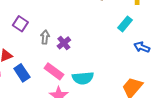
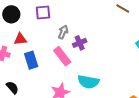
purple square: (20, 24) -> (43, 12), turned 35
pink rectangle: (54, 71) -> (62, 56), moved

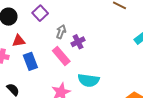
purple square: (43, 12) -> (40, 13), turned -35

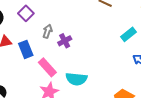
pink rectangle: (61, 56) -> (47, 67), moved
blue rectangle: (30, 61) -> (26, 49), moved

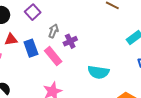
pink rectangle: (47, 67) -> (53, 56), moved
cyan semicircle: (76, 79) -> (98, 72), moved

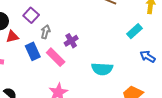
gray arrow: (53, 31) -> (45, 32), moved
red triangle: (11, 39) -> (12, 37), moved

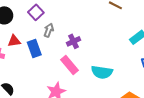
red triangle: (12, 37) -> (14, 41), moved
pink rectangle: (56, 57) -> (70, 65), moved

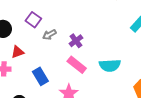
gray arrow: (49, 30) -> (49, 35), turned -128
blue rectangle: (34, 49) -> (40, 76), moved

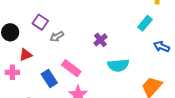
purple cross: (76, 41) -> (100, 40), moved
pink rectangle: (77, 65) -> (71, 68), moved

